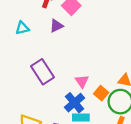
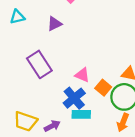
purple triangle: (56, 26) -> (54, 24), moved
pink triangle: (82, 81) -> (82, 75), turned -32

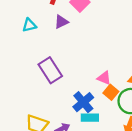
purple triangle: (54, 24) -> (61, 22), moved
pink triangle: (82, 75) -> (104, 78), moved

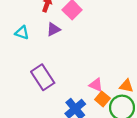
cyan triangle: (29, 25) -> (22, 33), turned 32

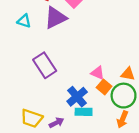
purple triangle: (54, 29) -> (55, 18), size x1.6

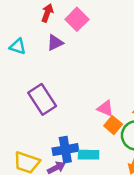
purple triangle: (55, 18) -> (55, 43), size x0.6
blue cross: (77, 97) -> (65, 150), moved, turned 30

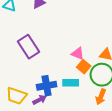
cyan rectangle: (89, 155) -> (71, 83), moved

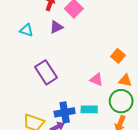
orange square: (84, 67) -> (118, 56), moved

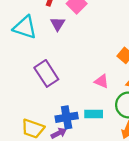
purple triangle: (56, 27) -> (58, 24), turned -32
cyan triangle: (27, 30) -> (25, 27), size x1.6

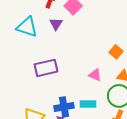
purple rectangle: (46, 73) -> (46, 68), turned -70

